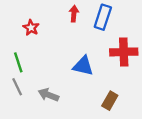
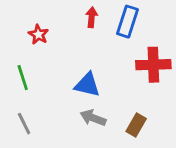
blue triangle: (83, 66) -> (87, 85), moved
gray line: (17, 87) -> (24, 124), moved
gray arrow: (48, 95) -> (93, 118), moved

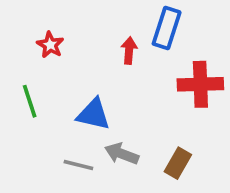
red arrow: (92, 17) -> (129, 50), moved
blue triangle: (87, 85) -> (93, 114), moved
gray line: (24, 124) -> (78, 165), moved, turned -50

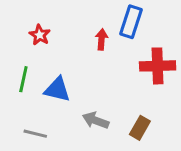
green line: (30, 101) -> (23, 79), turned 30
blue triangle: (93, 114) -> (57, 89), moved
gray line: (78, 165) -> (35, 134), moved

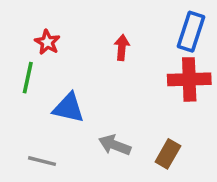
blue rectangle: (131, 22) -> (191, 32), moved
green line: (23, 79) -> (28, 78), moved

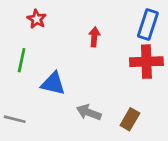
red star: (47, 42) -> (37, 19), moved
gray line: (42, 161) -> (15, 119), moved

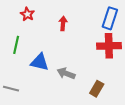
red arrow: (94, 37) -> (63, 23), moved
gray arrow: (89, 112) -> (66, 73), moved

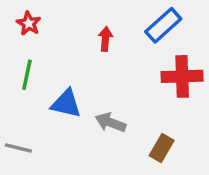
red star: (27, 14) -> (29, 24), moved
blue rectangle: (110, 18) -> (163, 25), moved, turned 30

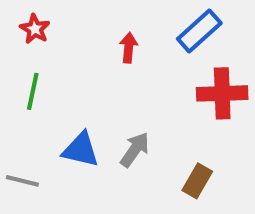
blue triangle: (66, 104) -> (81, 150), moved
gray arrow: (110, 122) -> (135, 150), turned 104

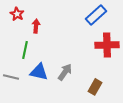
red arrow: (129, 48) -> (36, 26), moved
green line: (33, 91) -> (25, 50), moved
gray line: (22, 181) -> (11, 77), moved

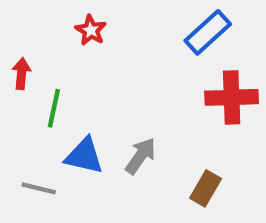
red star: (17, 14) -> (91, 30), moved
red arrow: (36, 26) -> (21, 74), moved
gray line: (11, 77) -> (39, 188), moved

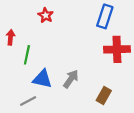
blue rectangle: (208, 32) -> (105, 16), turned -30
gray line: (39, 188) -> (28, 101), moved, turned -42

